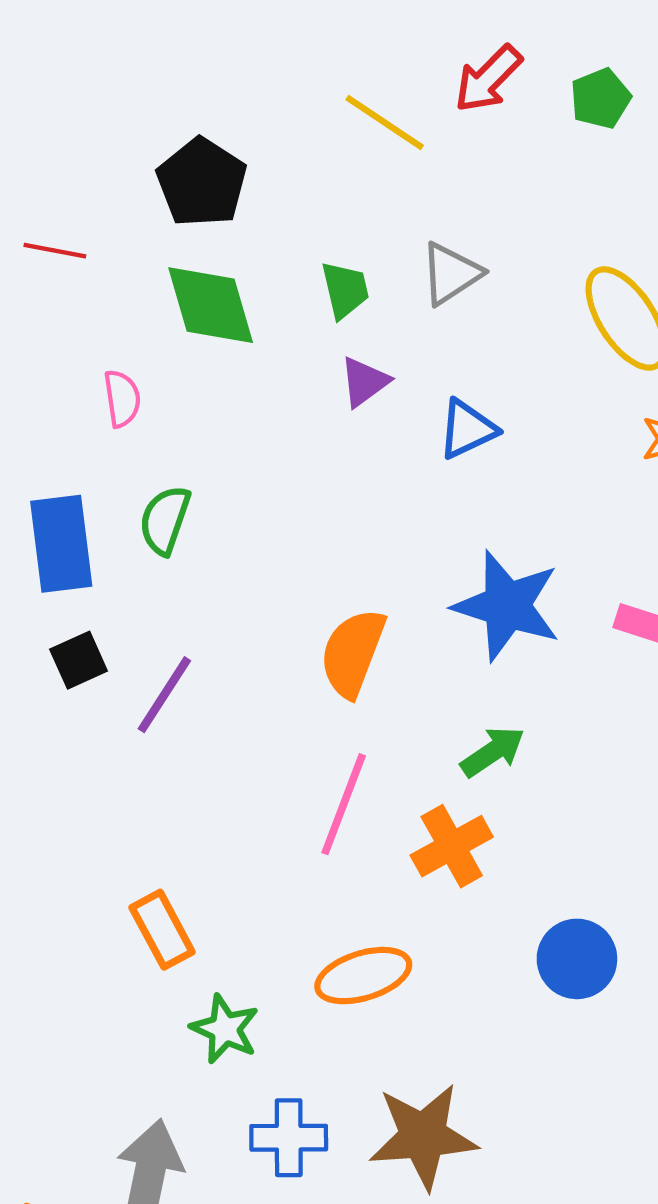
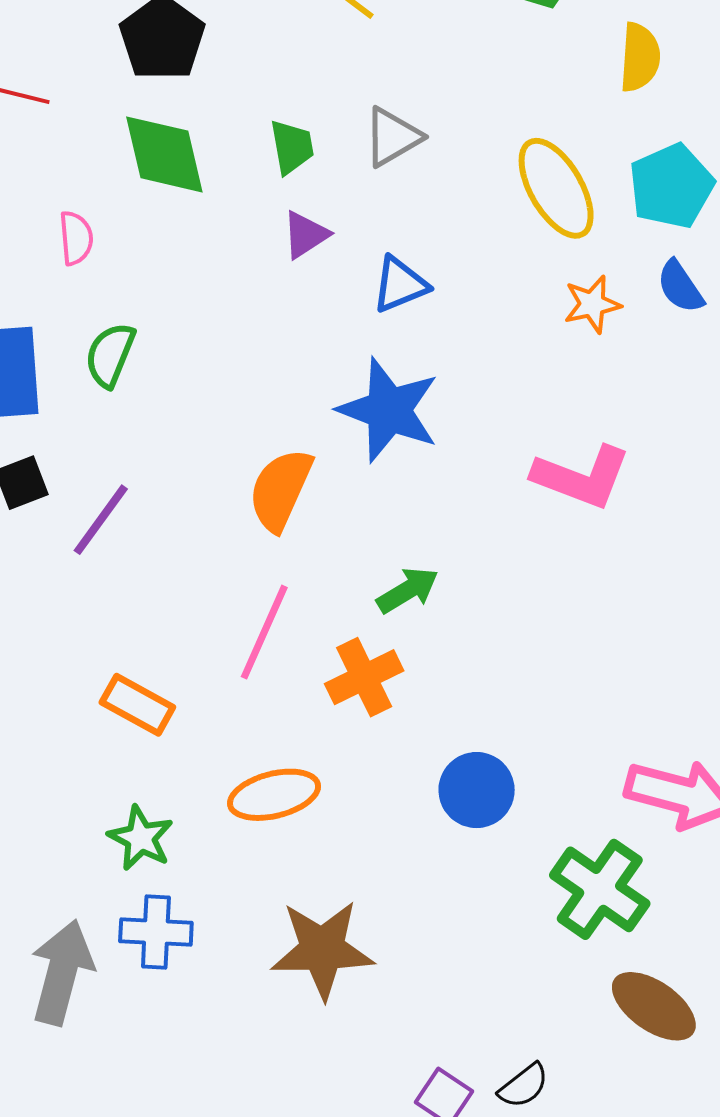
blue star: (507, 606) -> (389, 410), moved
orange rectangle: (162, 930) -> (137, 705), moved, turned -36
blue cross: (289, 1138) -> (156, 932), moved

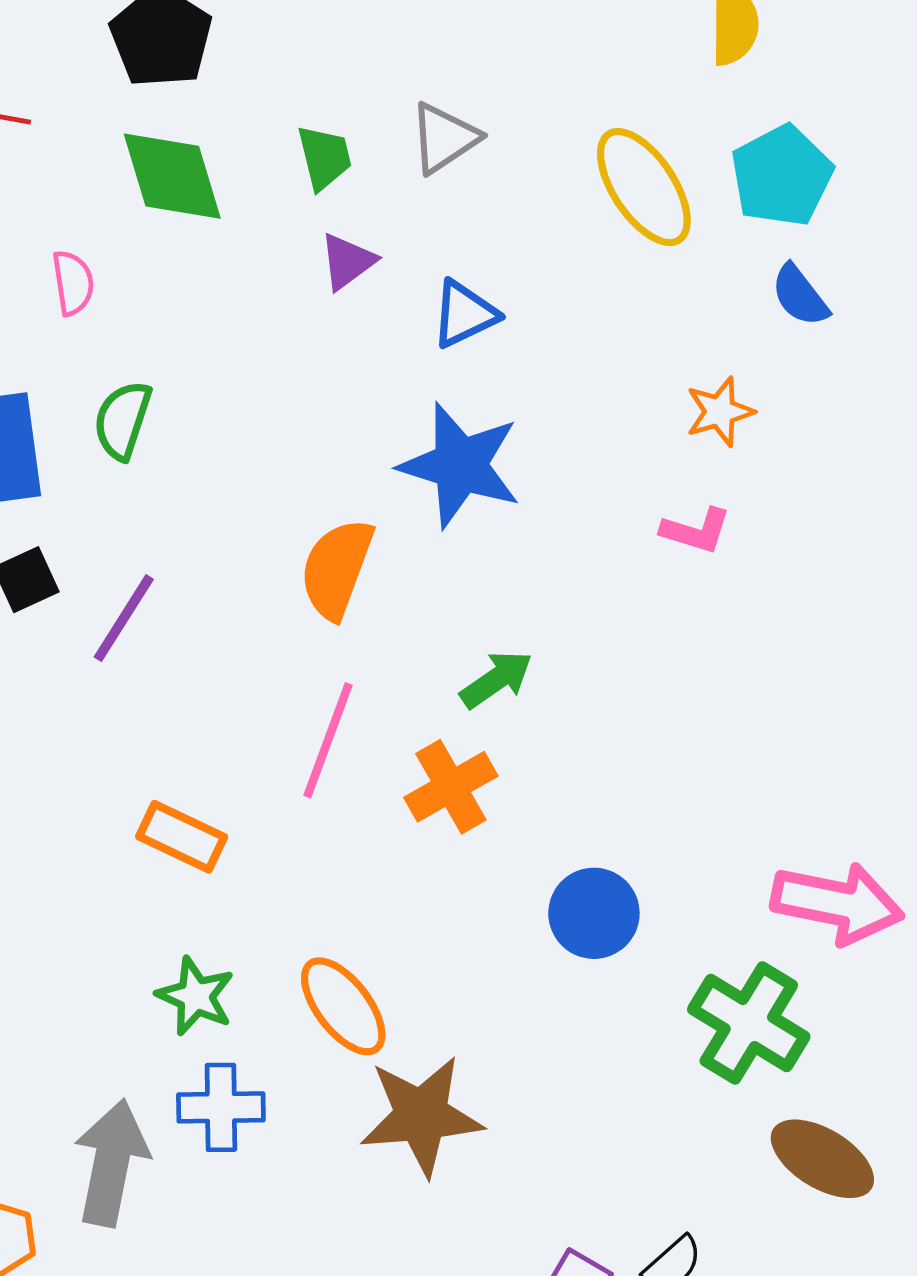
orange star: (592, 304) -> (720, 412), moved
pink L-shape: (582, 477) -> (696, 531), size x0.6
orange ellipse: (274, 795) -> (343, 1006), moved, turned 70

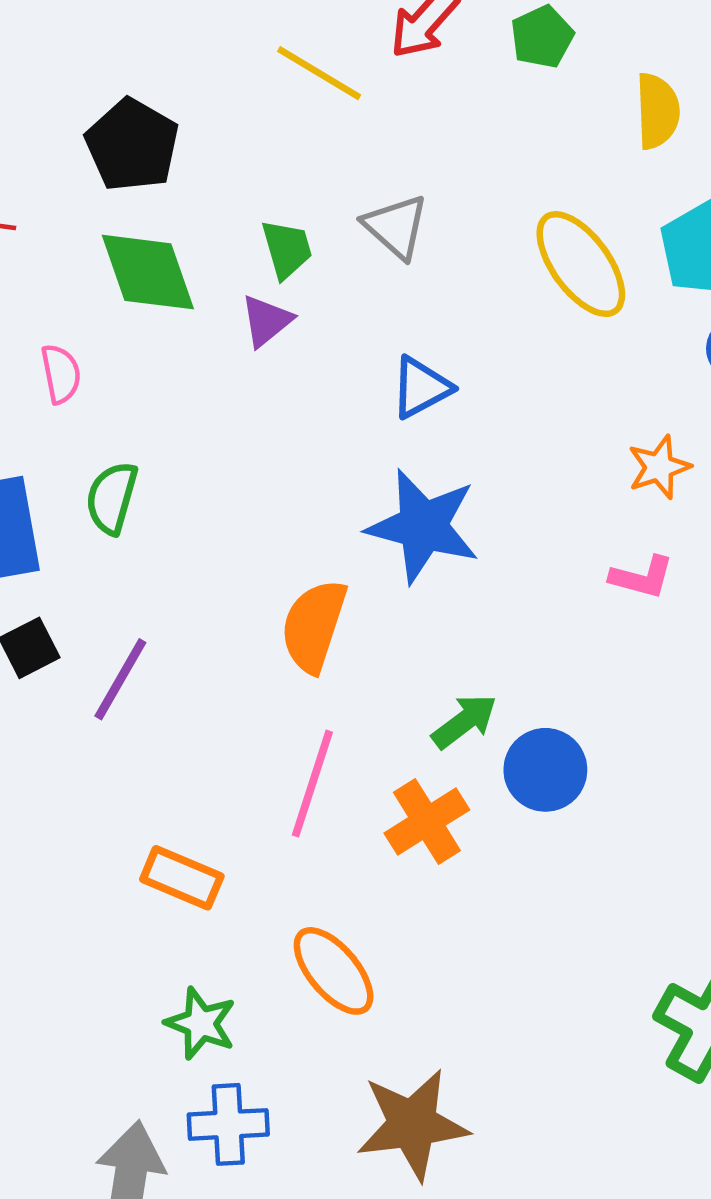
gray triangle: (444, 138) -> (396, 227), turned -42
purple triangle: (347, 261) -> (266, 321), moved
blue circle: (594, 913) -> (545, 770), moved
orange ellipse: (343, 1006) -> (334, 971), moved

